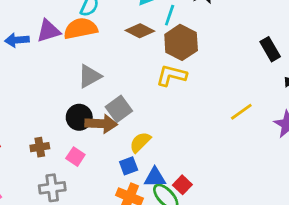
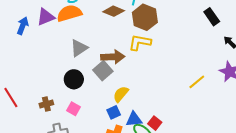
blue arrow: (17, 40) -> (23, 26), turned 120
yellow line: (241, 112) -> (197, 82), moved
brown arrow: (101, 124) -> (113, 57), moved

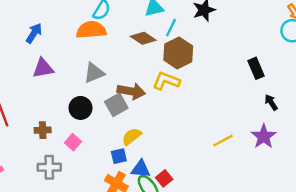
purple triangle: (46, 17) -> (43, 68), moved

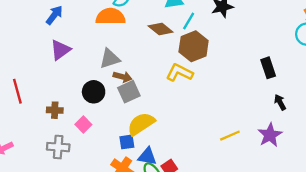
purple triangle: (43, 68) -> (60, 50), turned -30
brown arrow: (131, 91) -> (123, 77), moved, size x0.7
yellow semicircle: (132, 136) -> (141, 124), size x1.4

